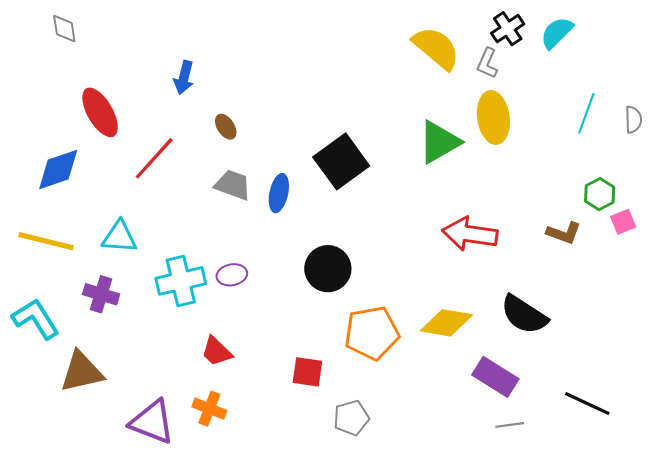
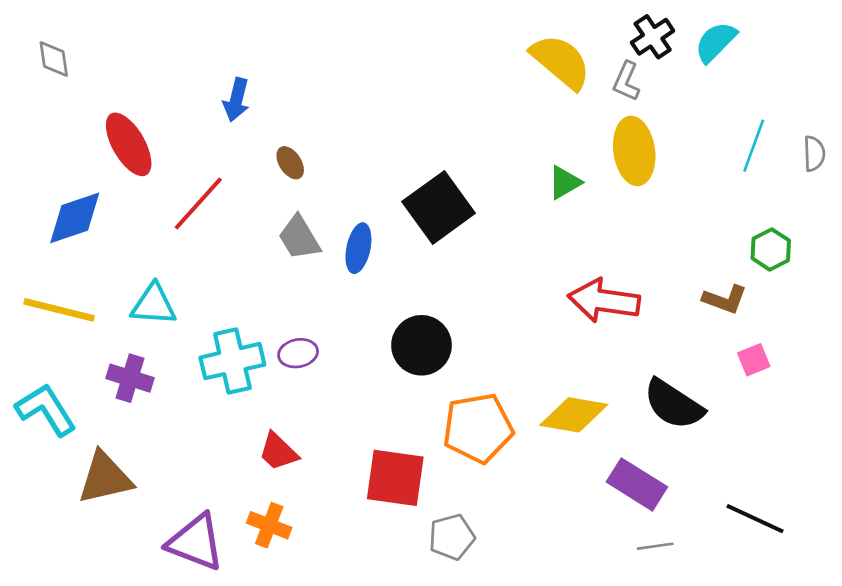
gray diamond: (64, 29) -> (54, 59), moved
green triangle: (439, 142) -> (565, 182), size x0.6
gray trapezoid: (233, 185) -> (299, 238), turned -141
pink square: (623, 222) -> (754, 360), moved
red square: (307, 372) -> (395, 478), size x1.5

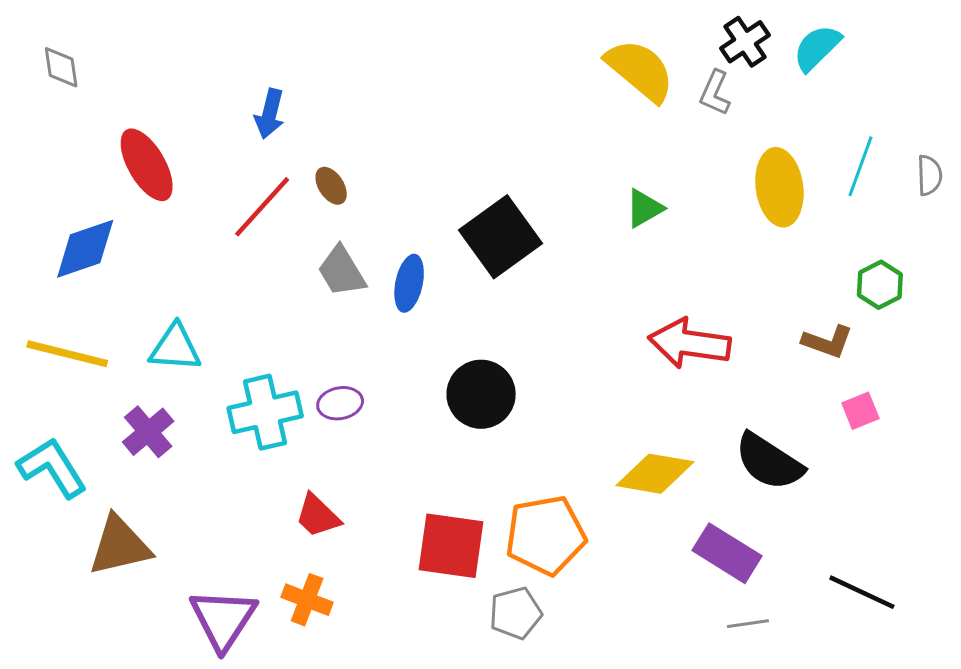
yellow ellipse: (634, 151) -> (779, 187), moved
red line: (198, 203) -> (262, 207), moved
purple cross: (130, 378) -> (148, 432), turned 33
orange pentagon: (478, 428) -> (546, 535), moved
purple triangle: (196, 542) -> (223, 619), turned 42

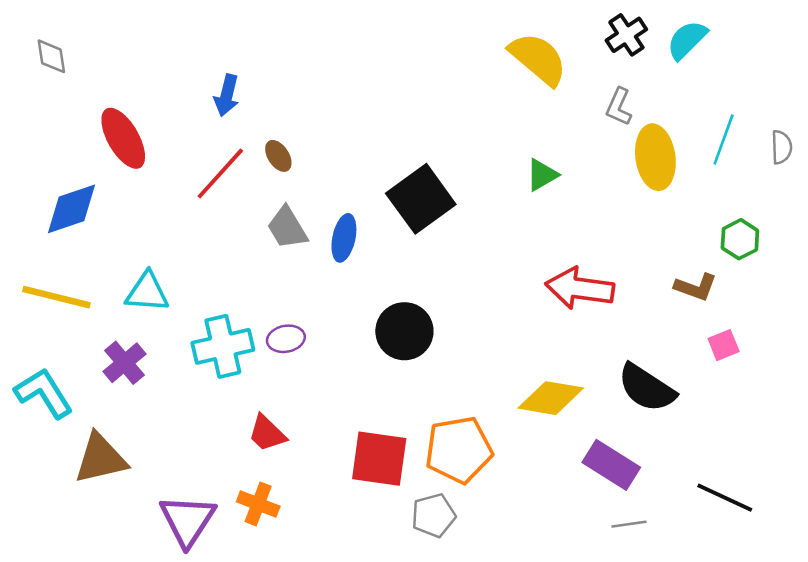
gray L-shape: (715, 93) -> (619, 107), moved

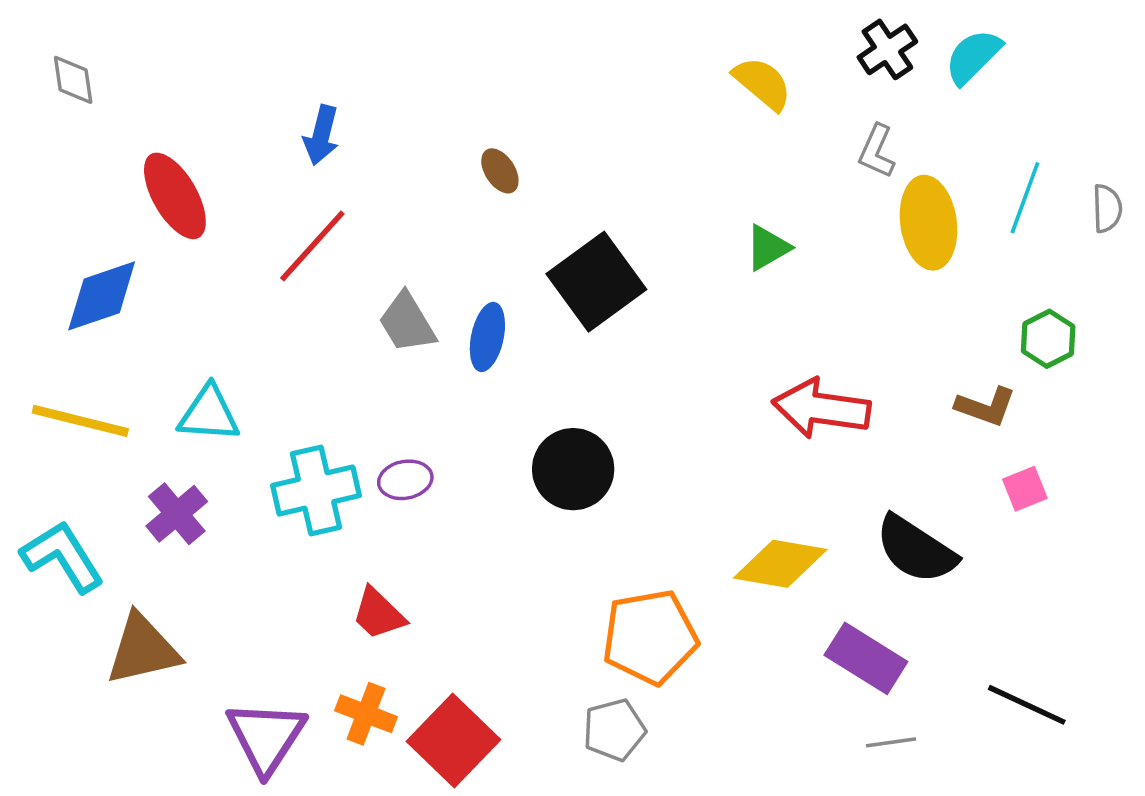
yellow semicircle: (538, 59) -> (762, 83), size x0.7
brown ellipse: (278, 156) -> (500, 171), moved
red square: (379, 459) -> (454, 741), moved, turned 36

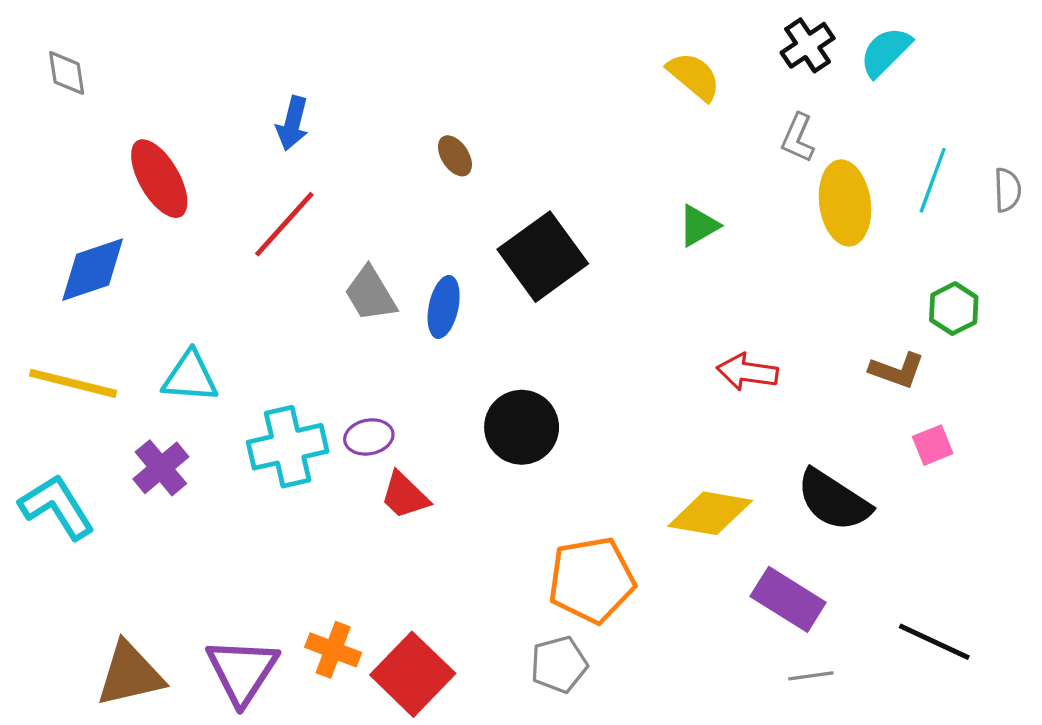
red arrow: (821, 408) -> (747, 372), size x0.7
red trapezoid: (379, 614) -> (405, 495), moved
brown triangle: (143, 649) -> (130, 674), moved

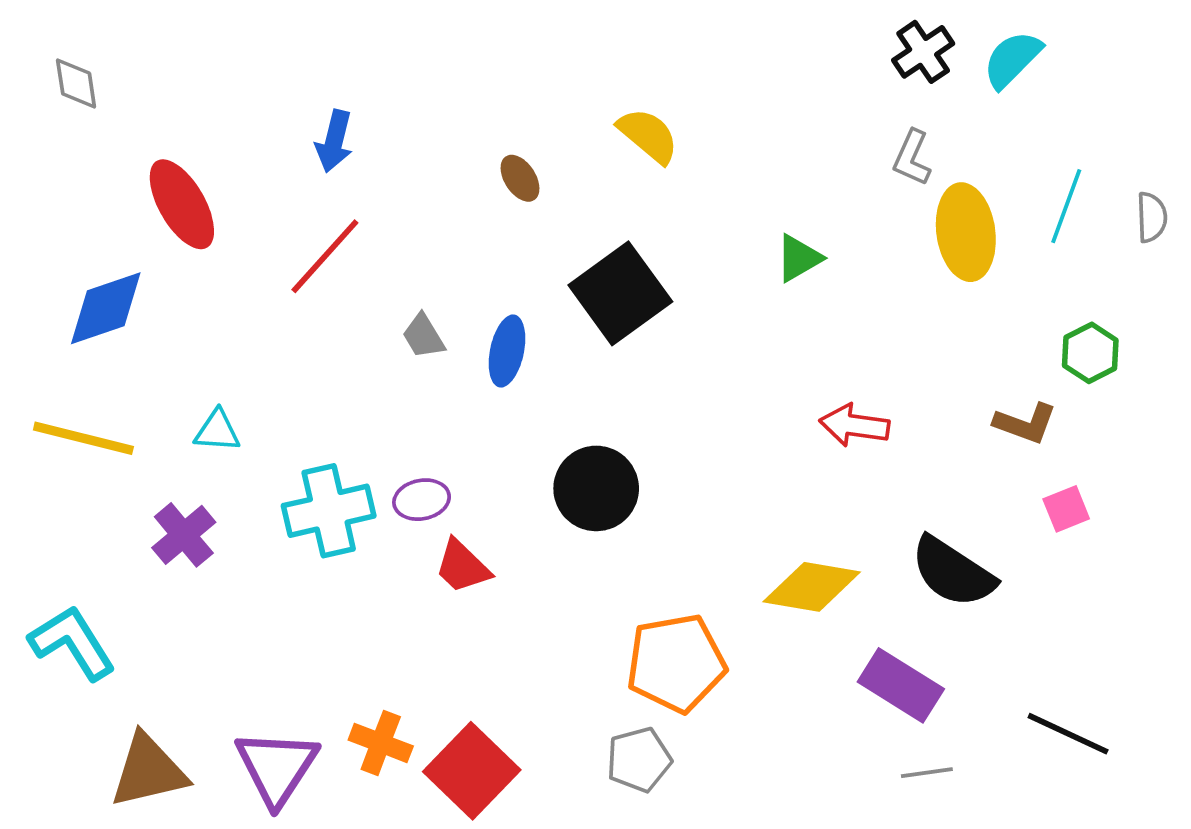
yellow semicircle: (694, 76) -> (648, 136), moved
gray trapezoid: (370, 294) -> (423, 336), size x0.7
cyan triangle: (190, 377) -> (217, 431), size x0.7
cyan L-shape: (57, 507) -> (72, 643), moved

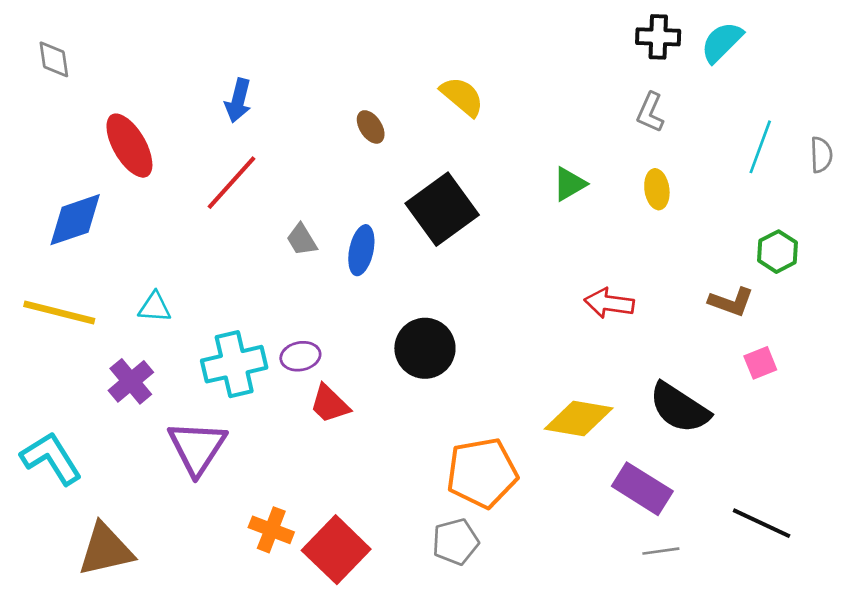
black cross: (923, 52) -> (658, 37), turned 36
yellow ellipse: (966, 232) -> (657, 189), moved, size x0.6
purple triangle: (277, 767) -> (197, 448), moved

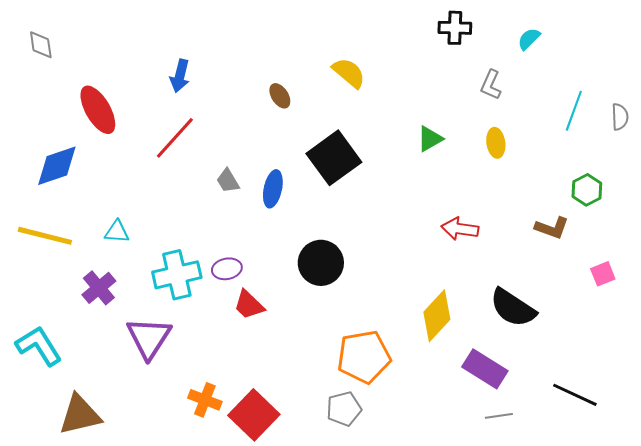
black cross: (658, 37) -> (455, 28), moved
cyan semicircle: (722, 42) -> (529, 39), moved, size x0.7
pink square: (760, 363) -> (603, 274), moved
yellow diamond: (579, 419) -> (437, 316), turned -57

